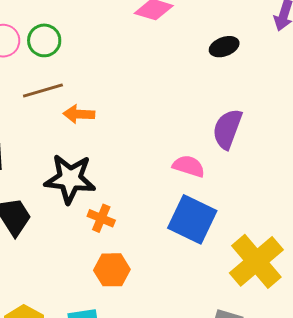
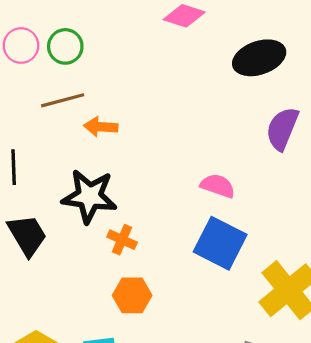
black ellipse: (224, 47) -> (259, 58), size x1.6
purple semicircle: (227, 129) -> (282, 129), moved

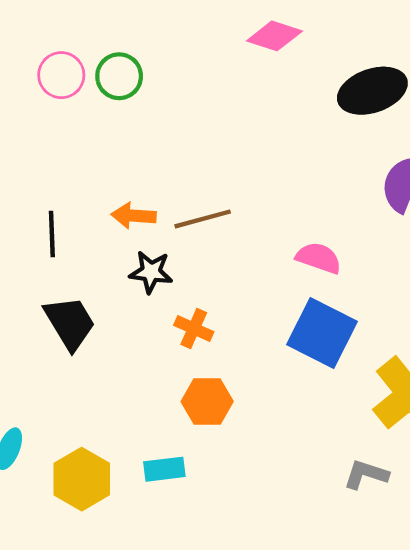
brown line: (63, 100) -> (203, 219), moved
orange arrow: (101, 127) -> (134, 216), moved
black star: (89, 196) -> (151, 272), size x0.6

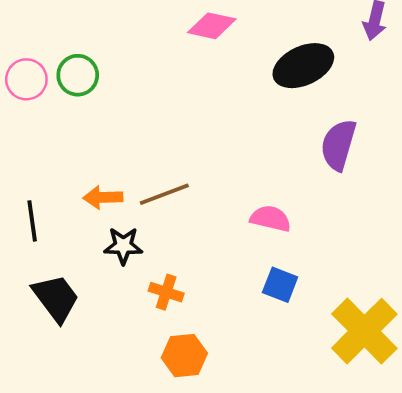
blue square: (322, 333) -> (280, 285), size x0.6

